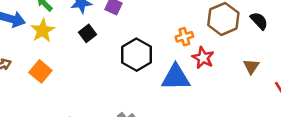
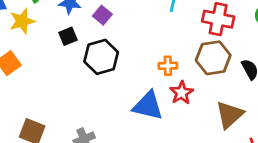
black hexagon: (137, 55) -> (101, 57), moved
brown triangle: (251, 66) -> (230, 115), size x1.6

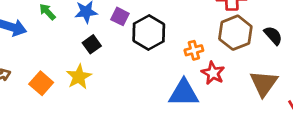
yellow star: (22, 21) -> (79, 77), moved
black hexagon: (101, 57) -> (149, 33), moved

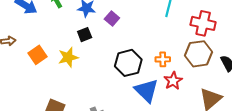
black hexagon: (149, 33) -> (128, 63), moved
blue triangle: (184, 93) -> (146, 91), turned 30

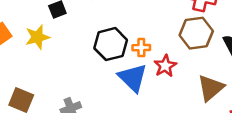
orange cross: (163, 59) -> (141, 48), moved

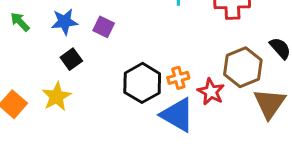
brown hexagon: (196, 33) -> (243, 67), moved

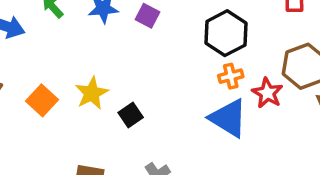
black square: (71, 59) -> (131, 115), moved
black hexagon: (142, 83) -> (226, 33), moved

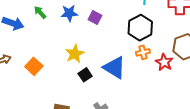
yellow star: (92, 93) -> (75, 54), moved
blue triangle: (228, 118) -> (114, 68), moved

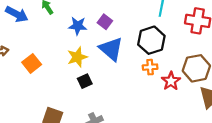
blue star: (69, 13) -> (78, 26), moved
blue triangle: (114, 68) -> (111, 49), moved

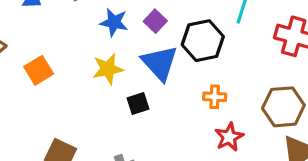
black hexagon: (151, 40) -> (203, 41), moved
black square: (85, 81) -> (138, 104), moved
red star: (171, 81) -> (229, 137), moved

